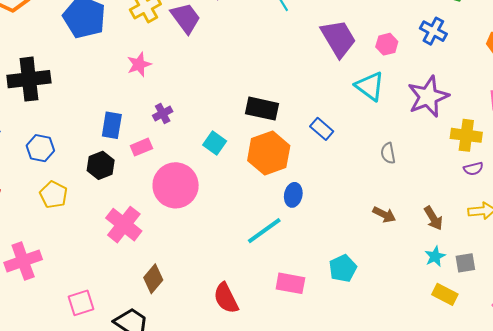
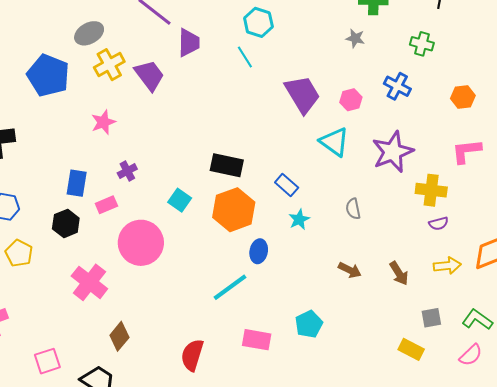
cyan star: (435, 256) -> (299, 219), moved
red semicircle: (226, 298) -> (192, 355), turned 44

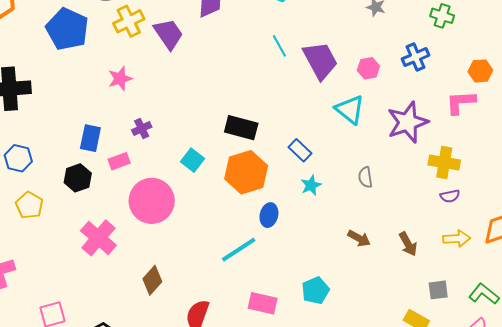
cyan line: (245, 57) -> (279, 46), moved
blue cross: (397, 86) -> (415, 57), turned 36
pink L-shape: (466, 151) -> (461, 102), moved
brown diamond: (119, 336) -> (152, 280), moved

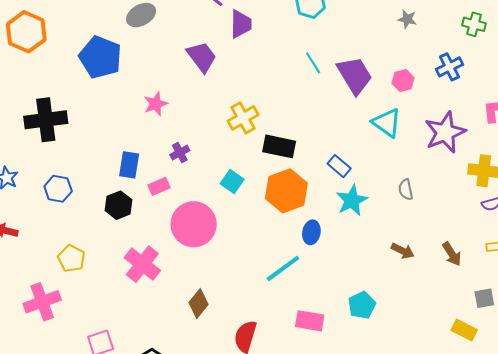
yellow cross: (129, 21) -> (243, 118), moved
cyan star: (311, 185) -> (352, 200), size x1.5
yellow pentagon: (29, 205) -> (72, 258), moved

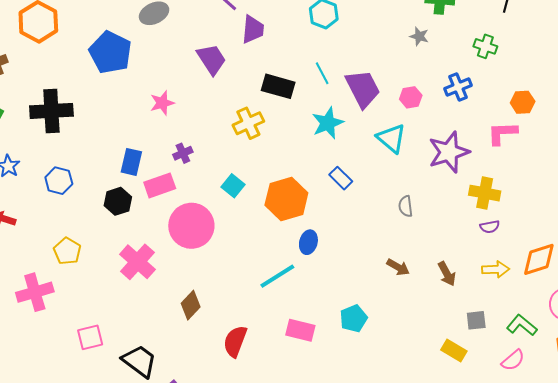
black rectangle: (279, 146) -> (278, 86), moved
pink rectangle: (159, 186) -> (160, 185), size x1.4
cyan star: (352, 200) -> (328, 123), moved

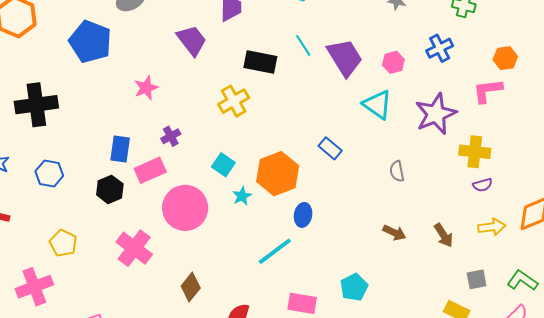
cyan star: (328, 123) -> (242, 196), moved, size x0.6

